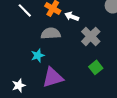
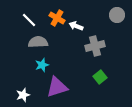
gray semicircle: (51, 33) -> (38, 42), moved
gray cross: (91, 36) -> (95, 46), turned 30

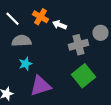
gray circle: (117, 15) -> (100, 33), moved
green square: (100, 77) -> (84, 76), size x1.6

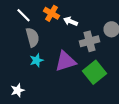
gray semicircle: (22, 41) -> (33, 37), turned 78
purple triangle: (40, 86) -> (66, 61), moved

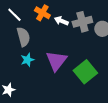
gray cross: (90, 41) -> (82, 22), moved
purple triangle: (66, 61) -> (56, 61), turned -35

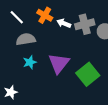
gray semicircle: (23, 37) -> (26, 39), turned -84

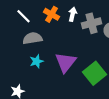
white arrow: (64, 23) -> (73, 14), moved, turned 80

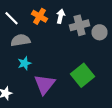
purple triangle: (66, 62) -> (44, 84), moved

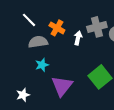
orange cross: (40, 16) -> (57, 28), moved
white arrow: (60, 16) -> (78, 38), moved

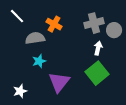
white line: (29, 20) -> (17, 16), moved
white arrow: (78, 38) -> (98, 48), moved

